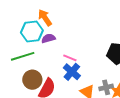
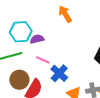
orange arrow: (45, 18) -> (65, 14), moved
pink line: (70, 58) -> (43, 60), moved

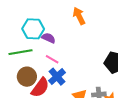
purple semicircle: (37, 39) -> (48, 38), turned 32
blue cross: (59, 73) -> (57, 77), moved

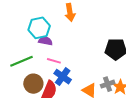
orange arrow: (79, 16) -> (70, 12), turned -150
cyan hexagon: (33, 29) -> (39, 28), moved

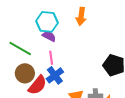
green line: (21, 61) -> (20, 49), turned 35
pink line: (54, 61) -> (51, 58), turned 48

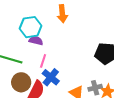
pink line: (51, 58) -> (43, 61), turned 40

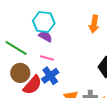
orange arrow: (62, 14) -> (94, 24), moved
pink line: (43, 61) -> (47, 58), turned 72

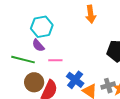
purple semicircle: (45, 36) -> (38, 45), moved, turned -144
blue cross: (50, 76) -> (75, 80), moved

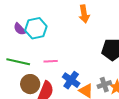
purple semicircle: (38, 45) -> (20, 29), moved

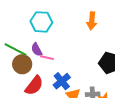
purple semicircle: (20, 29) -> (37, 50), moved
brown circle: (30, 84) -> (22, 64), moved

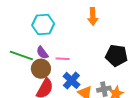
pink line: (47, 58) -> (63, 59), moved
brown circle: (22, 64) -> (41, 69), moved

